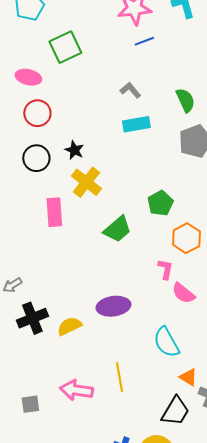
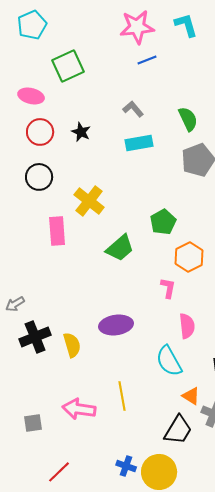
black star: (74, 150) -> (81, 132), moved
pink semicircle: (183, 293) -> (187, 326), moved, turned -135
yellow semicircle: (69, 326) -> (72, 345), turned 100

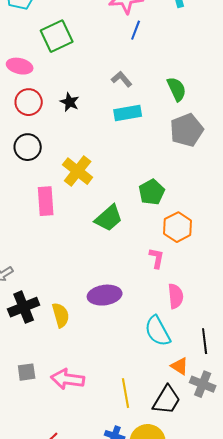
blue line: (147, 60) -> (136, 30), turned -48
yellow line: (122, 396) -> (126, 393), moved
gray square: (33, 423) -> (27, 372), moved

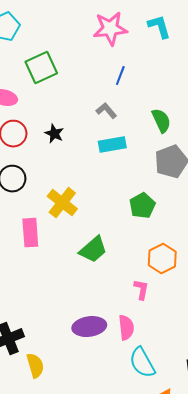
blue line: (136, 30) -> (120, 76), moved
green pentagon: (152, 192) -> (142, 206), moved
pink semicircle: (176, 296) -> (126, 328), moved
yellow semicircle: (61, 315) -> (35, 366), moved

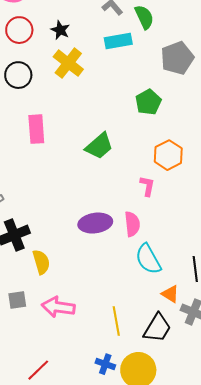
green semicircle: (161, 121) -> (144, 17), moved
yellow cross: (62, 203) -> (68, 63), moved

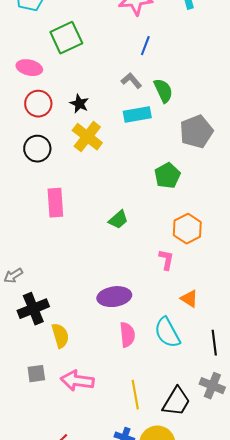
green trapezoid: (99, 146) -> (118, 220), size x0.7
pink semicircle: (132, 224) -> (127, 335), moved
orange triangle: (170, 294) -> (189, 299), moved

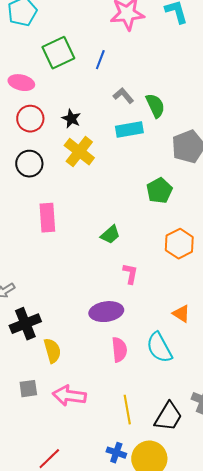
blue line: (145, 46) -> (100, 60), moved
pink L-shape: (166, 260) -> (130, 274), moved

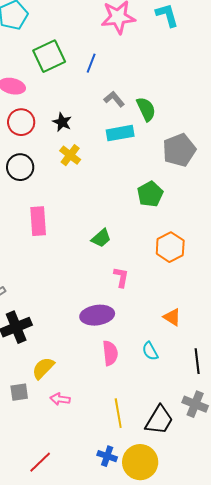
yellow cross: (79, 152) -> (70, 155), size x0.7
cyan semicircle: (159, 348) -> (150, 351), size x0.6
yellow semicircle: (52, 351) -> (43, 368), moved, turned -120
pink arrow: (69, 396) -> (60, 399), size x0.6

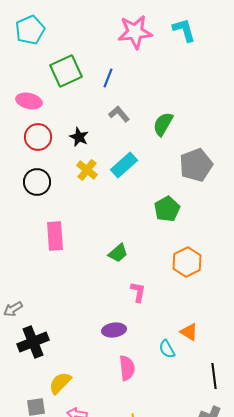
gray L-shape: (114, 99) -> (119, 114), moved
green semicircle: (146, 109) -> (163, 124), turned -125
cyan rectangle: (120, 133) -> (124, 165), moved, turned -32
purple ellipse: (97, 315) -> (114, 330), size x0.7
cyan semicircle: (150, 351) -> (167, 349), moved

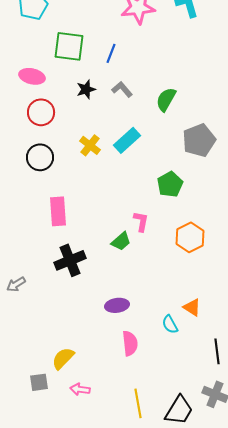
green square: (66, 71) -> (69, 46), turned 32
black star: (79, 137) -> (86, 89), moved, turned 30
green trapezoid: (118, 253) -> (121, 241), moved
pink L-shape: (138, 292) -> (141, 221), moved
black cross: (33, 342) -> (70, 260), moved

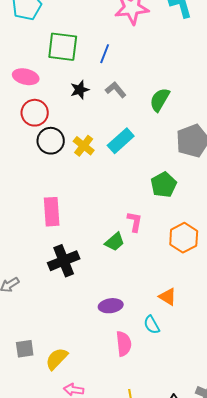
black circle: (40, 157) -> (51, 141), moved
orange triangle: (192, 307) -> (168, 297), moved
cyan semicircle: (170, 324) -> (152, 325), moved
gray square: (39, 382) -> (25, 349), moved

